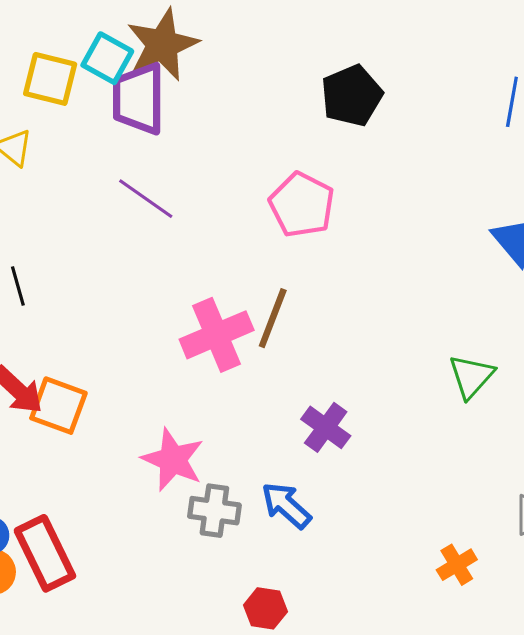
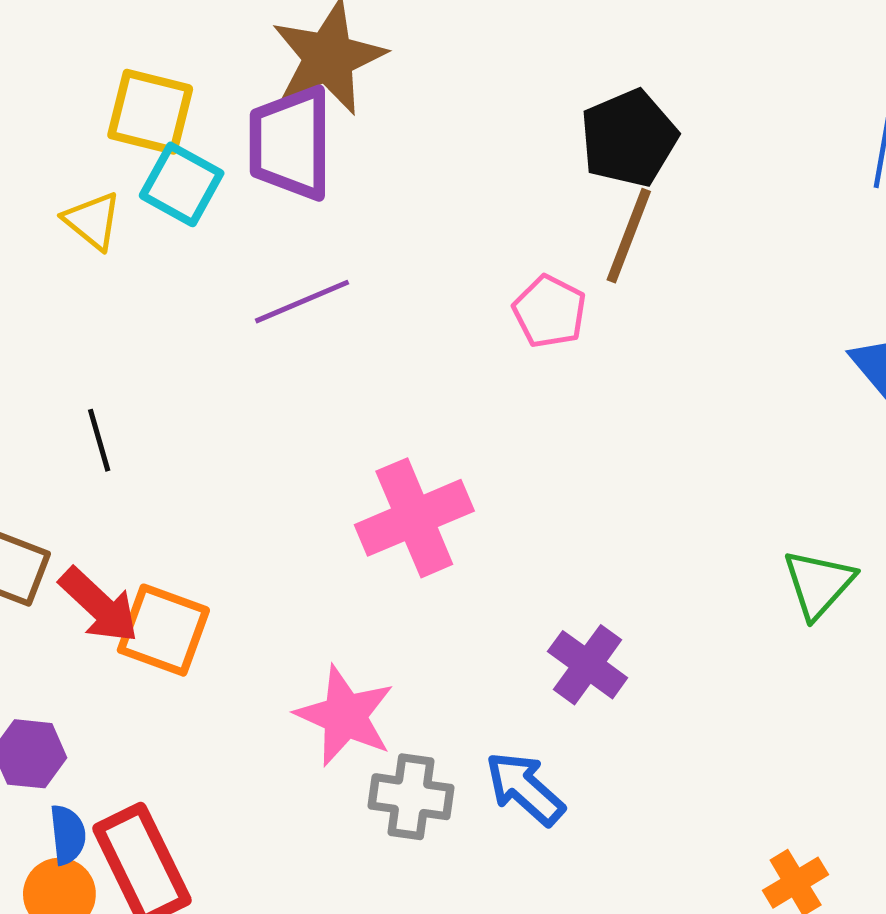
cyan square: (107, 58) -> (182, 184), moved
purple line: (146, 199) -> (302, 302), turned -58
pink pentagon: (302, 205) -> (550, 311), size x0.7
brown line: (273, 318) -> (629, 236), moved

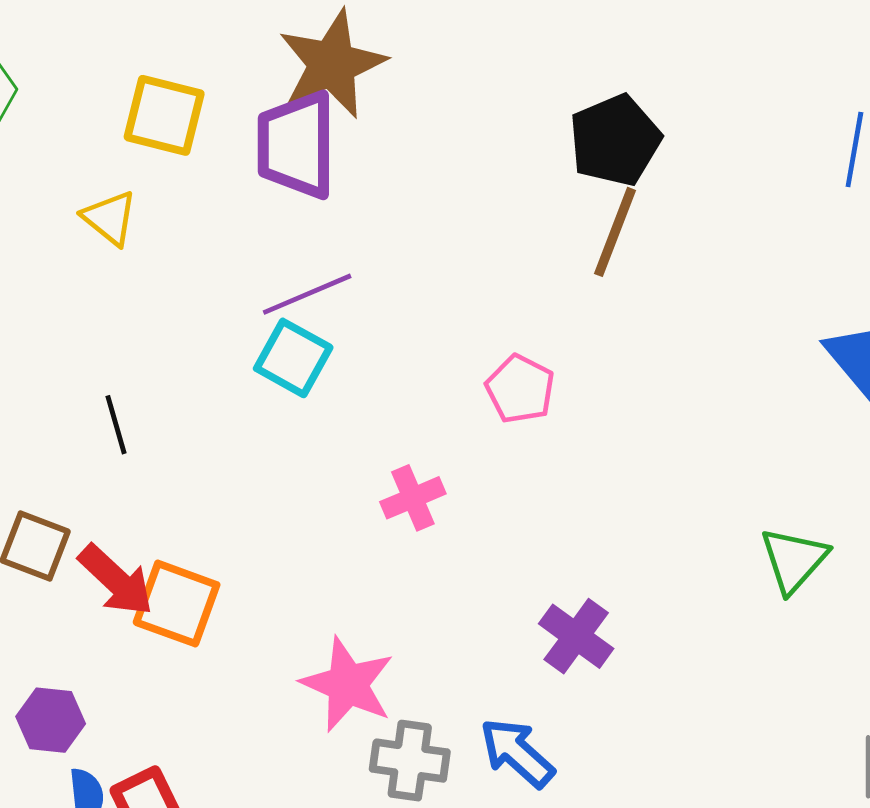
cyan square: (182, 184) -> (293, 358), moved
pink pentagon: (550, 311) -> (520, 389), moved
pink cross: (414, 518) -> (413, 498), size x0.6

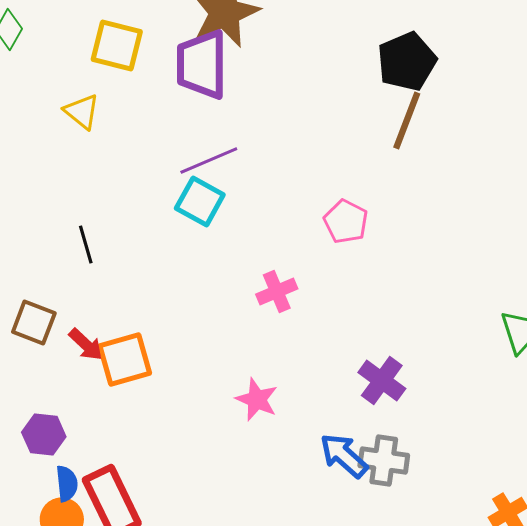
red arrow: (116, 580) -> (86, 344), size x0.7
orange square: (177, 604) -> (125, 360), turned -36
pink star: (348, 684) -> (257, 400), moved, size x0.7
gray cross: (410, 761) -> (384, 460), moved

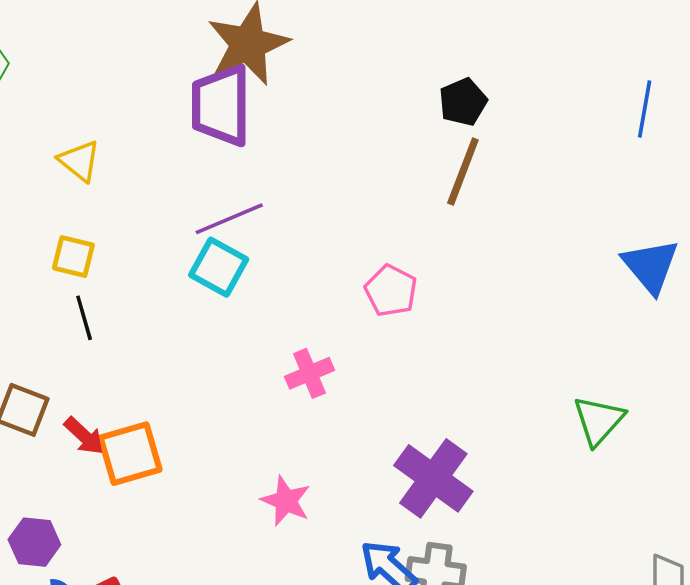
yellow square: (117, 46) -> (73, 256), moved, size x0.7
black pentagon: (407, 62) -> (463, 102), size x0.7
purple cross: (382, 380) -> (433, 478), size x1.4

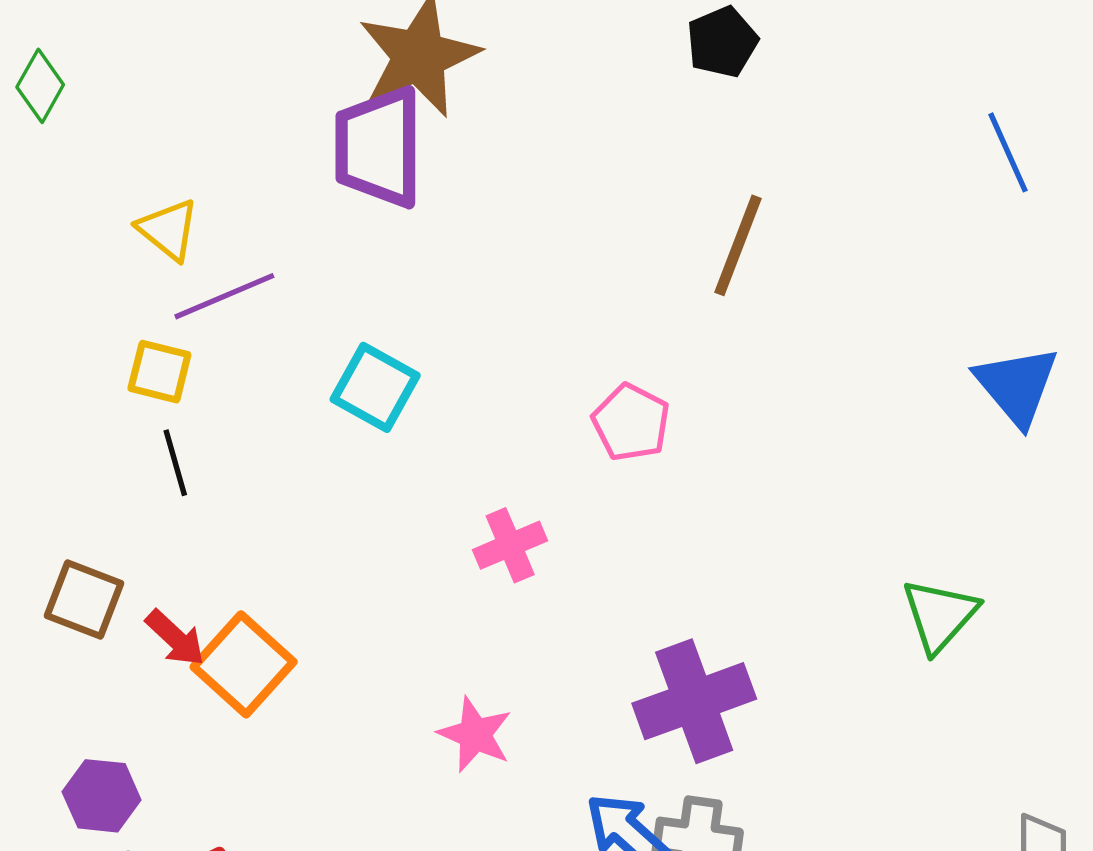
black pentagon: (463, 102) -> (722, 42), moved
blue line: (645, 109) -> (1008, 152), turned -34
purple line: (229, 219) -> (224, 296), moved
orange square: (130, 454) -> (244, 664), turned -32
purple cross: (433, 478) -> (694, 701), turned 34

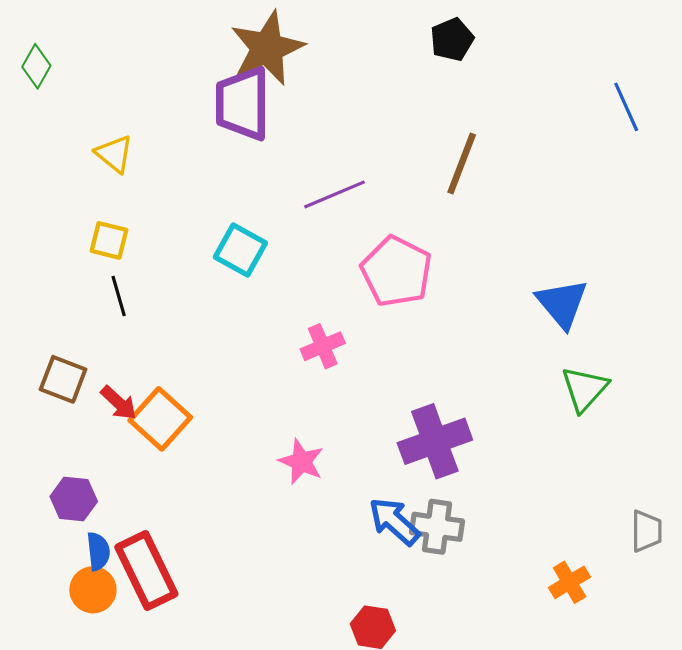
purple line: (224, 296) -> (334, 194), moved
blue triangle: (1017, 386) -> (562, 303), moved
pink pentagon: (631, 422) -> (396, 271), size x1.5

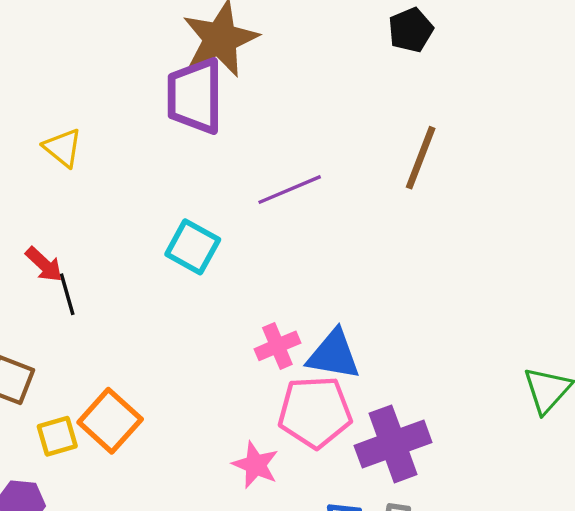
yellow square: (109, 240) -> (57, 436), moved, turned -30
pink pentagon: (396, 271) -> (315, 412), moved, turned -30
blue triangle: (562, 303) -> (334, 355), moved, turned -40
red arrow: (119, 403) -> (44, 264), moved

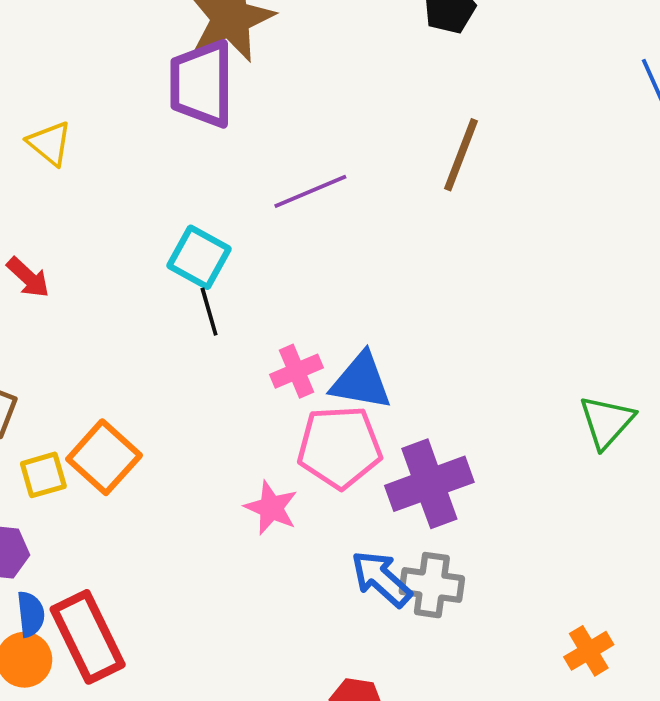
black line: (67, 294) -> (209, 312), moved

